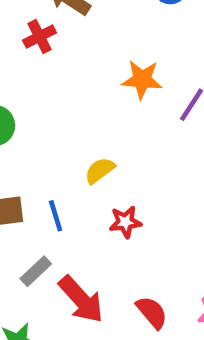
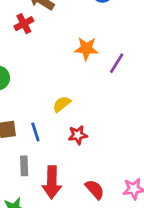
gray rectangle: (36, 271) -> (24, 166), turned -48
red arrow: (81, 299) -> (52, 182), turned 44

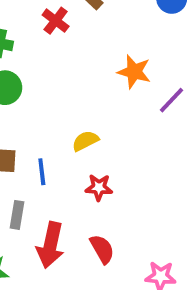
red cross: (24, 24) -> (56, 21), turned -36
red semicircle: (95, 189) -> (102, 249), moved

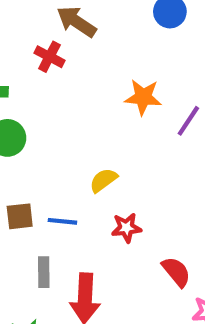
blue line: (42, 172) -> (62, 221), turned -68
red semicircle: (102, 249) -> (176, 272), moved

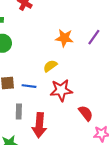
orange star: (143, 97) -> (64, 38), moved
red star: (126, 228) -> (61, 90), size x1.5

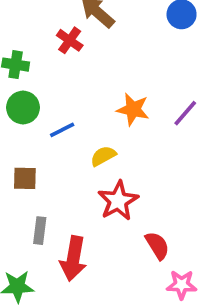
blue line: (29, 86) -> (62, 130), moved, turned -40
red star: (61, 90) -> (118, 201), turned -30

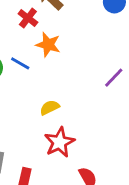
orange star: (133, 109) -> (48, 45), moved
blue line: (62, 130) -> (20, 63), moved, turned 54

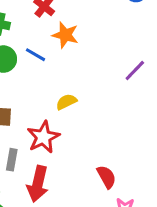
red star: (59, 142) -> (43, 137), moved

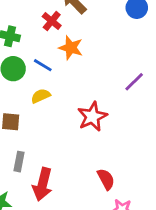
yellow semicircle: (66, 102) -> (41, 96), moved
red star: (43, 137) -> (92, 117), moved

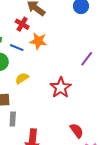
blue line: (43, 65) -> (17, 48), moved
gray rectangle: (19, 162) -> (13, 119), moved

